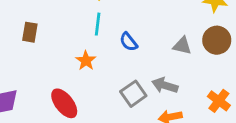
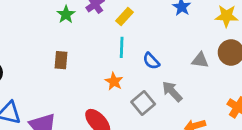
gray arrow: (165, 85) -> (172, 92), moved, turned 35
gray square: (133, 94) -> (143, 103), moved

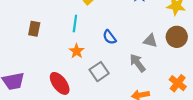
cyan line: (122, 47) -> (75, 23), moved
gray arrow: (172, 92) -> (138, 63), moved

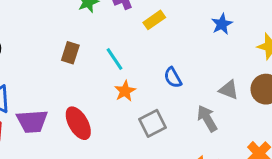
cyan line: (75, 23) -> (114, 59), moved, turned -49
red ellipse: (60, 83) -> (78, 123), moved

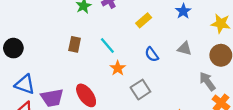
yellow rectangle: (154, 20) -> (144, 20), moved
gray triangle: (229, 90) -> (185, 49), moved
gray arrow: (207, 118) -> (207, 81), moved

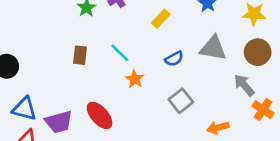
gray triangle: (185, 49) -> (213, 48), size x1.5
blue semicircle: (152, 54) -> (174, 59), turned -77
gray square: (140, 90) -> (181, 101), moved

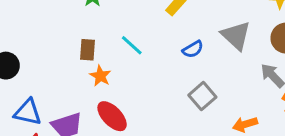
gray triangle: (213, 48) -> (236, 36), turned 36
orange star: (135, 79) -> (100, 76), moved

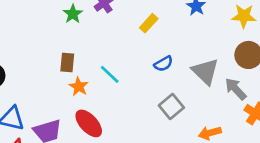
gray triangle: (236, 36) -> (205, 71), moved
cyan line: (132, 45) -> (110, 74), moved

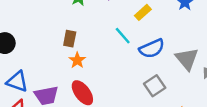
blue semicircle: (163, 64) -> (152, 49), size x1.5
cyan line: (110, 74) -> (123, 36), moved

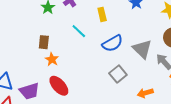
yellow rectangle: (143, 12) -> (102, 14), turned -56
cyan line: (123, 36) -> (79, 31), moved

